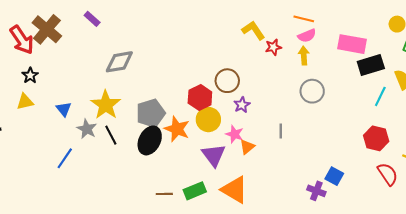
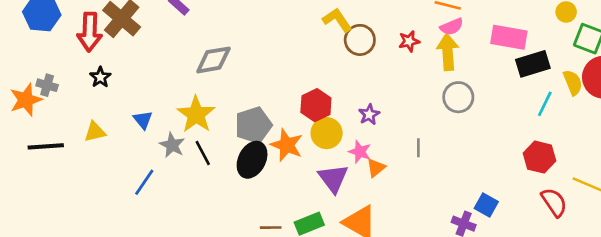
yellow L-shape: (253, 30) -> (337, 20), moved
red arrow: (22, 40) -> (90, 32), turned 36
yellow arrow: (304, 56) -> (448, 52), size x1.5
brown circle: (227, 81) -> (360, 40), moved
yellow triangle: (25, 102) -> (95, 132), moved

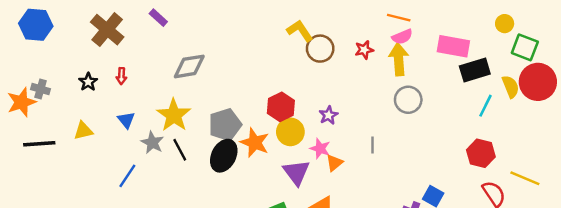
red arrow: (90, 32) -> (121, 76), moved, size x0.5

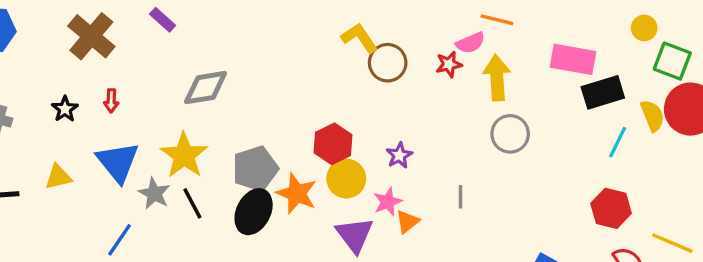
pink semicircle: (402, 37) -> (470, 43), moved
blue triangle: (126, 120) -> (118, 162), size x1.8
pink star: (320, 149) -> (388, 202), turned 30

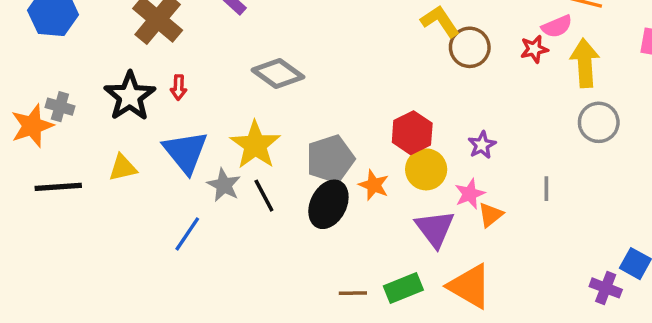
gray diamond: (206, 88) -> (278, 74), turned 45
black star: (65, 109) -> (130, 96), size x1.8
orange star: (297, 193) -> (374, 185), size x0.7

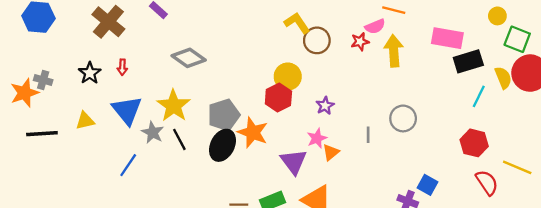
black star: (130, 96) -> (90, 73), size x0.7
gray circle: (599, 122) -> (403, 118), moved
yellow circle: (426, 169) -> (288, 77), moved
orange star: (374, 185) -> (253, 132), size x1.5

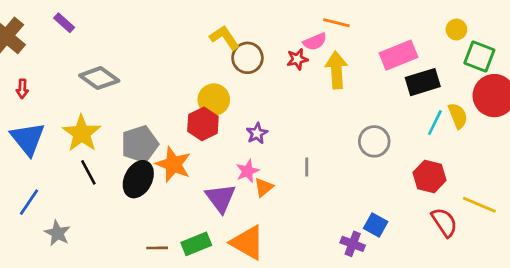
pink rectangle: (447, 38) -> (398, 55), turned -32
yellow semicircle: (503, 78) -> (458, 116), moved
gray circle: (403, 118) -> (374, 141), moved
gray star: (153, 132) -> (57, 233), moved

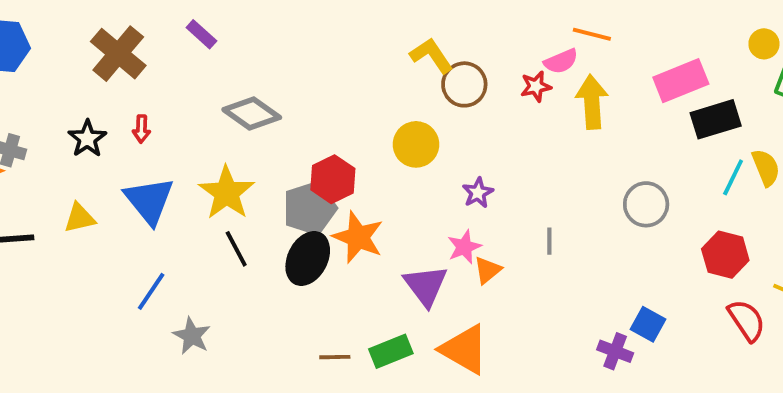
red hexagon: (203, 124) -> (333, 179), moved

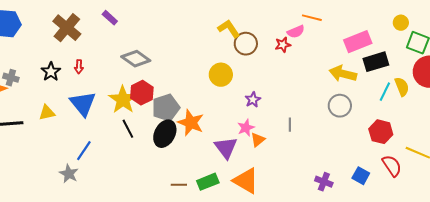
yellow arrow: (592, 102) -> (343, 74), moved, turned -72
red hexagon: (333, 179) -> (142, 93), moved
blue square: (648, 324) -> (361, 176), moved
gray star: (192, 336) -> (69, 174), moved

